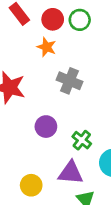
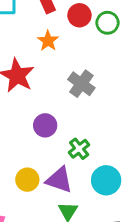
orange star: (47, 47) -> (48, 41), moved
yellow circle: (31, 185) -> (27, 180), moved

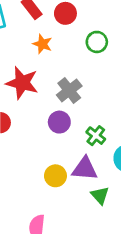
green circle: (107, 23) -> (97, 42), moved
gray cross: (81, 84) -> (69, 90), moved, turned 30

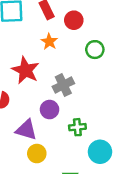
green cross: (96, 136) -> (77, 127), turned 35
purple triangle: (85, 169) -> (26, 130), moved

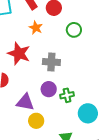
gray cross: (63, 85) -> (51, 62), turned 36
purple circle: (50, 110) -> (49, 89), moved

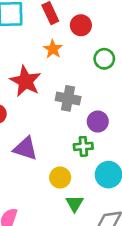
purple circle: (49, 89) -> (98, 121), moved
yellow circle: (36, 121) -> (60, 178), moved

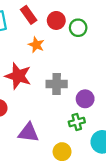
green circle: (104, 59) -> (78, 28), moved

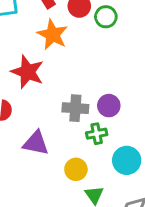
orange star: (36, 45) -> (53, 35), size x1.5
gray cross: (57, 84) -> (75, 108), moved

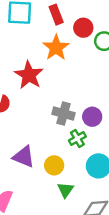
green cross: (97, 134) -> (77, 139), turned -30
purple triangle: (36, 143) -> (24, 157), moved

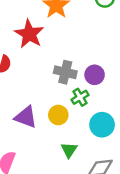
yellow circle: (54, 165) -> (58, 115), moved

